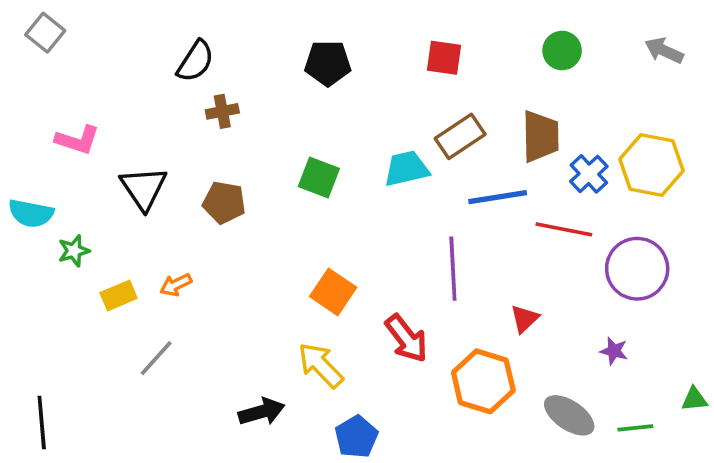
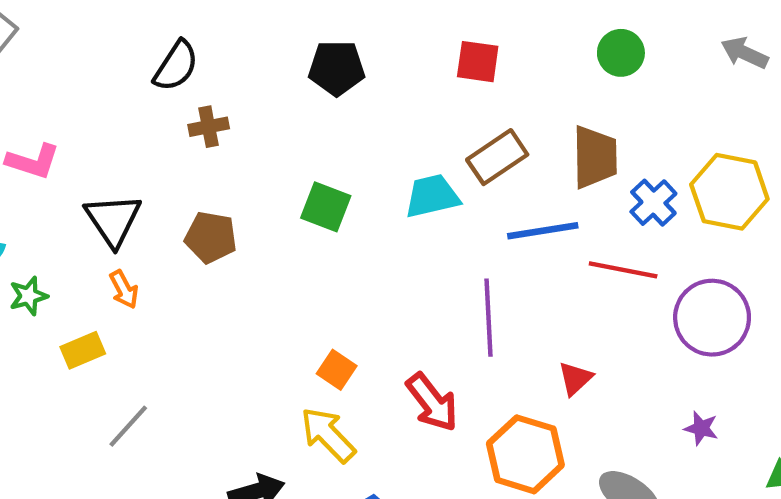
orange arrow: (176, 285) -> (124, 289), moved, turned -92
orange square: (333, 292) -> (337, 370), moved, size x0.7
purple star: (614, 351) -> (701, 428), moved

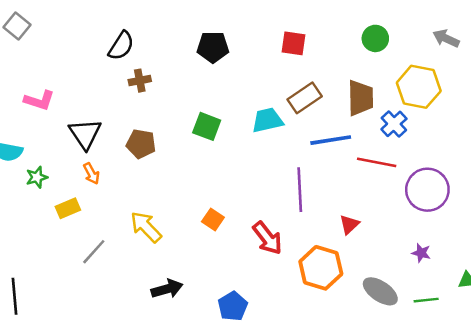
yellow hexagon: (729, 192) -> (419, 87), moved
yellow arrow: (328, 435) -> (146, 227), moved

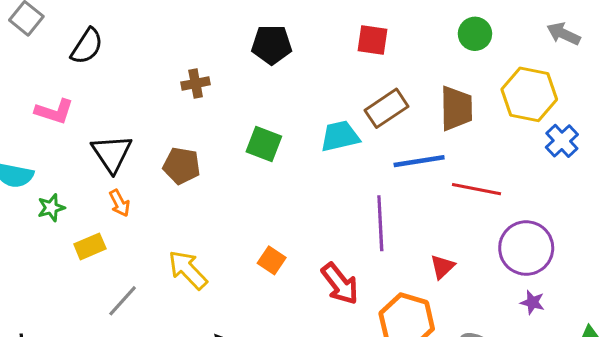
black semicircle: (121, 46) -> (87, 46), moved
brown cross: (140, 81) -> (196, 83), moved
blue cross: (394, 124) -> (562, 141), moved
purple circle: (427, 190) -> (526, 248), moved

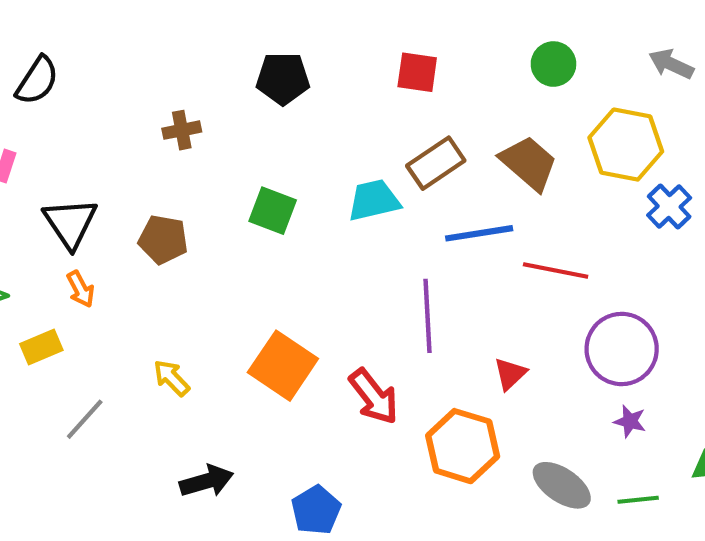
brown trapezoid: (456, 108) -> (529, 163), turned -48
orange square: (272, 260) -> (283, 366), size x1.8
yellow arrow: (188, 270) -> (171, 378), size x0.7

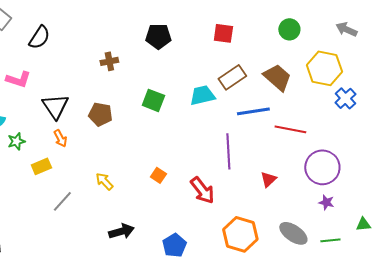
orange square: (283, 366) -> (158, 175), size x0.5
orange hexagon: (463, 446) -> (240, 234), moved

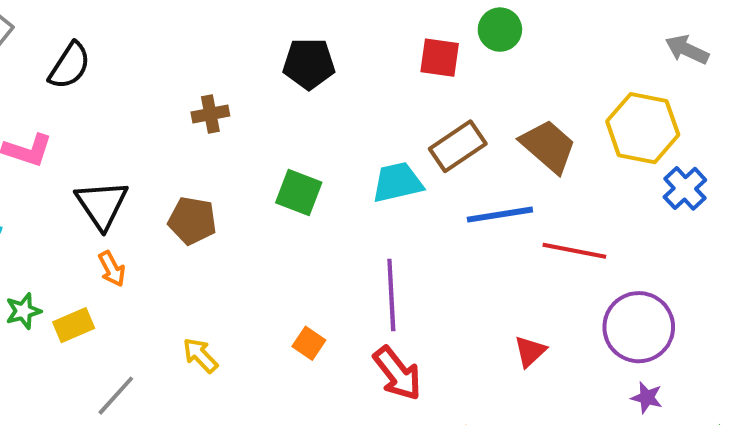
green circle: (289, 29) -> (500, 30), moved
green star: (16, 141) -> (23, 311), moved
purple line: (228, 151) -> (391, 295), moved

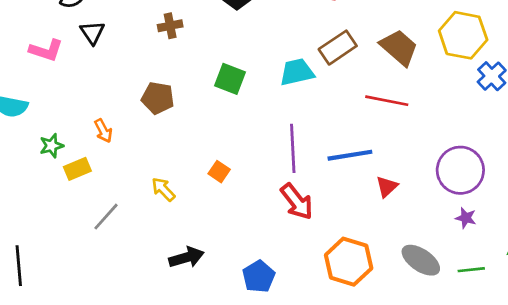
black triangle: (102, 204) -> (92, 33), moved, size x0.7
blue line: (500, 215) -> (350, 155), moved
red line: (574, 251) -> (387, 101), moved
green star: (23, 311) -> (51, 146), moved
orange square: (309, 343) -> (219, 172), moved

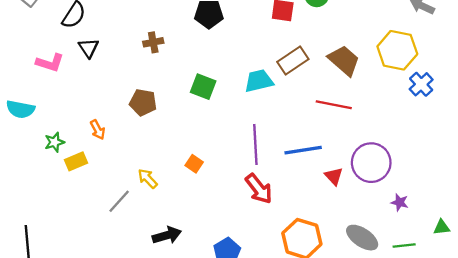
purple circle: (460, 170) -> (371, 163), moved
red triangle: (387, 187) -> (334, 176), turned -30
gray line: (106, 217) -> (119, 201), moved

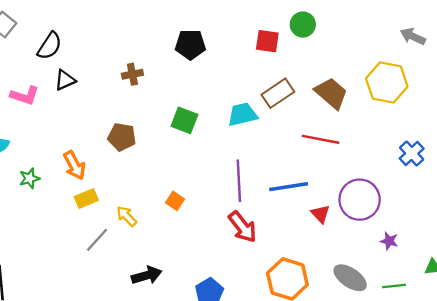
black triangle: (89, 48) -> (65, 80), turned 40
blue cross: (421, 84) -> (412, 153), moved
orange arrow: (98, 130) -> (74, 165), size x1.4
yellow rectangle: (76, 161) -> (86, 198), moved

